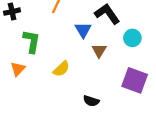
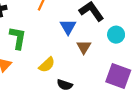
black semicircle: (91, 101) -> (65, 85), moved

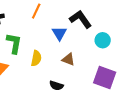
brown triangle: (84, 47) -> (68, 59), moved, turned -40
yellow semicircle: (47, 65) -> (36, 58), moved, turned -35

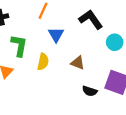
blue triangle: (59, 33) -> (56, 35), moved
black semicircle: (56, 86) -> (90, 91), moved

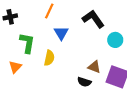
brown triangle: (78, 63) -> (94, 67), moved
black semicircle: (90, 91) -> (84, 82), moved

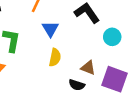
yellow semicircle: (49, 58) -> (55, 57), moved

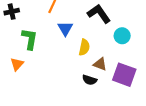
yellow semicircle: (55, 57) -> (84, 47), moved

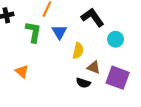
green L-shape: (30, 39) -> (33, 32), moved
orange triangle: (17, 64) -> (22, 71), moved, turned -32

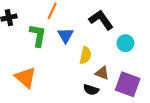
orange triangle: (22, 71) -> (26, 78), size x1.5

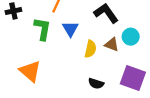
brown triangle: (102, 73) -> (112, 44), moved

